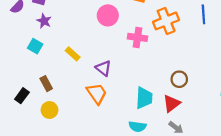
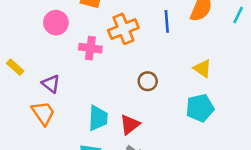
brown circle: (179, 79) -> (148, 81), moved

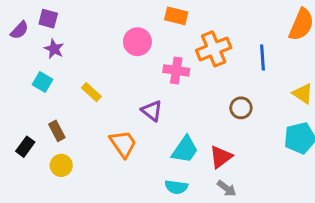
blue line: (167, 21) -> (263, 58), moved
purple triangle: (51, 84) -> (152, 111), moved
cyan trapezoid: (98, 118) -> (185, 150), turned 32

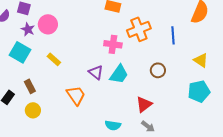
pink circle: (137, 42) -> (48, 24), moved
cyan square: (42, 82) -> (20, 52), size x1.5
cyan trapezoid: (185, 150) -> (119, 74), moved

